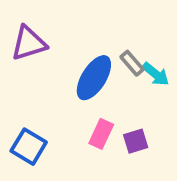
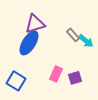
purple triangle: (29, 43) -> (35, 24), moved
blue ellipse: (94, 78) -> (29, 43), moved

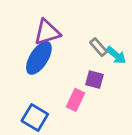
purple square: (75, 78) -> (94, 80), moved, turned 32
blue square: (16, 81) -> (35, 118), moved

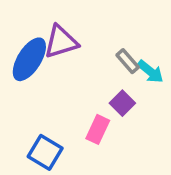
blue ellipse: (39, 58) -> (29, 59), moved
purple square: (94, 80) -> (122, 103), turned 30

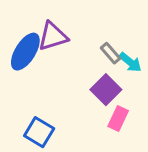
purple square: (122, 103) -> (106, 90), size x1.4
pink rectangle: (98, 129) -> (118, 118), moved

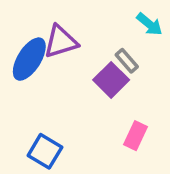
cyan arrow: (130, 62) -> (149, 24), moved
purple square: (106, 90) -> (111, 80), moved

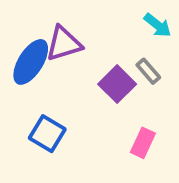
gray rectangle: (127, 61) -> (148, 71), moved
blue square: (45, 151) -> (47, 134), moved

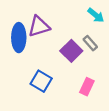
blue ellipse: (31, 62) -> (19, 38), turned -32
blue square: (47, 134) -> (41, 81), moved

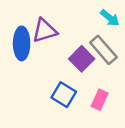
gray rectangle: (90, 43) -> (103, 50), size x1.6
blue square: (41, 81) -> (64, 95), moved

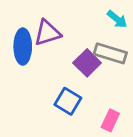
gray rectangle: (103, 50) -> (110, 53), turned -32
pink rectangle: (100, 100) -> (110, 120), moved

